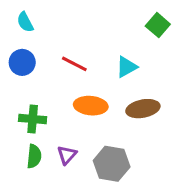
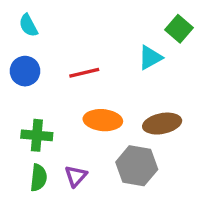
red line: (74, 64) -> (84, 73), turned -40
cyan triangle: (127, 67) -> (150, 58), moved
gray hexagon: (112, 164) -> (137, 166), moved

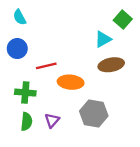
red line: (84, 73) -> (46, 66), moved
brown ellipse: (162, 124) -> (111, 65), moved

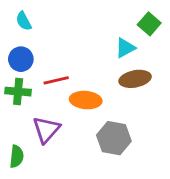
green cross: (25, 93) -> (18, 92), moved
purple triangle: (52, 120) -> (46, 130), moved, size x1.5
green semicircle: (27, 122) -> (17, 156), moved

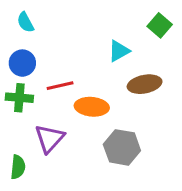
cyan triangle: (125, 48) -> (119, 51), moved

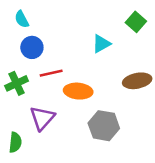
blue circle: (22, 63) -> (32, 47), moved
brown ellipse: (145, 84) -> (137, 81), moved
green cross: (19, 98) -> (17, 83), turned -30

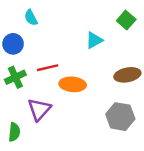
cyan semicircle: (22, 19) -> (31, 18), moved
blue circle: (32, 47) -> (13, 44), moved
gray hexagon: (104, 126) -> (120, 117), moved

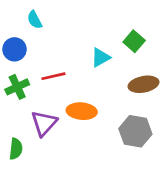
green square: (126, 20) -> (134, 41), moved
cyan triangle: (94, 40) -> (100, 57), moved
orange ellipse: (73, 84) -> (82, 111), moved

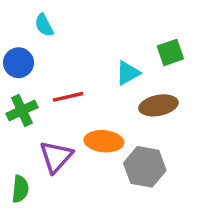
green square: (134, 41) -> (170, 52), turned 30
brown ellipse: (143, 84) -> (158, 105), moved
gray hexagon: (135, 131) -> (145, 167), moved

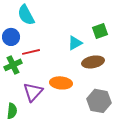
cyan semicircle: (44, 25) -> (26, 15), size x1.5
red line: (68, 97) -> (31, 52), moved
gray hexagon: (145, 167) -> (99, 101), moved

